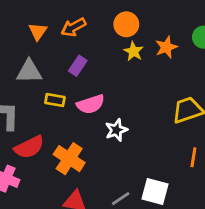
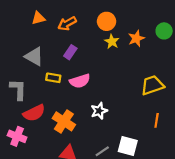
orange triangle: (38, 31) -> (38, 18), moved, turned 40
gray triangle: (29, 71) -> (34, 56), turned 30
white star: (116, 130) -> (99, 111), moved

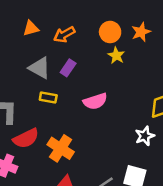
orange star: (136, 38) -> (141, 32), moved
gray triangle: (34, 56) -> (40, 68), moved
pink semicircle: (80, 81) -> (95, 101), moved
white star: (99, 111) -> (145, 136), moved

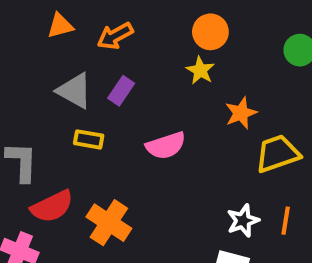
orange circle: (110, 32) -> (210, 32), moved
orange star: (141, 32) -> (241, 113), moved
white star: (145, 136) -> (243, 221), moved

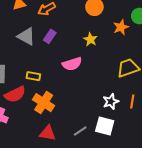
yellow star: (200, 70) -> (90, 39), moved
orange star: (241, 113) -> (121, 27), moved
yellow rectangle: (89, 139) -> (33, 76), moved

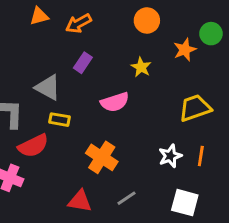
gray triangle: (26, 36) -> (48, 88), moved
orange cross: (44, 103) -> (102, 157), moved
white square: (105, 126) -> (185, 203), moved

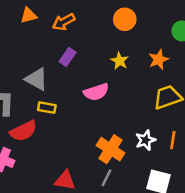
orange star: (185, 50) -> (159, 60), moved
orange cross: (102, 157) -> (110, 149), moved
gray line: (127, 198) -> (107, 178), turned -30

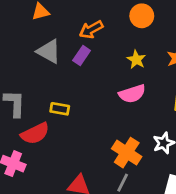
orange arrow: (64, 22) -> (91, 29), moved
gray triangle: (36, 79) -> (49, 51), moved
pink semicircle: (96, 92) -> (132, 94), moved

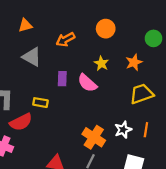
purple rectangle: (82, 55) -> (62, 79), moved, turned -32
pink semicircle: (132, 94) -> (87, 83), moved, turned 60

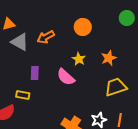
green circle: (153, 38) -> (127, 18), moved
gray triangle: (32, 57) -> (20, 42), moved
purple rectangle: (62, 79) -> (35, 73), moved

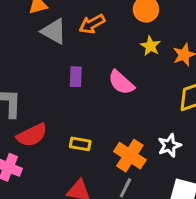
yellow star: (79, 59) -> (150, 46), moved
yellow rectangle: (23, 95) -> (80, 144), moved

